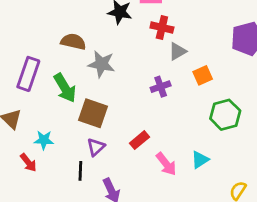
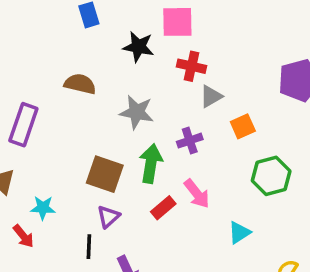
gray star: (101, 64) -> (137, 112), moved
green arrow: (65, 88) -> (151, 164), moved, turned -140
pink arrow: (166, 164) -> (197, 194), moved

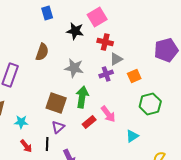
pink square: (177, 22) -> (97, 17), turned -30
brown semicircle: (80, 84) -> (42, 52), turned 96
purple cross: (190, 141) -> (106, 74), moved
red arrow: (23, 236) -> (26, 146), moved

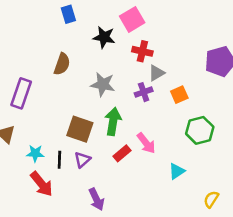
black line: (47, 144) -> (59, 160), moved
red arrow: (26, 146) -> (42, 184), size x1.5

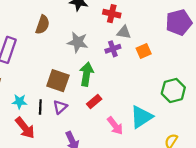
gray triangle: (156, 73) -> (124, 32), turned 40
green hexagon: (200, 130) -> (173, 91), moved
pink arrow: (146, 143) -> (115, 126), moved
cyan triangle: (177, 171) -> (141, 117), size x1.6

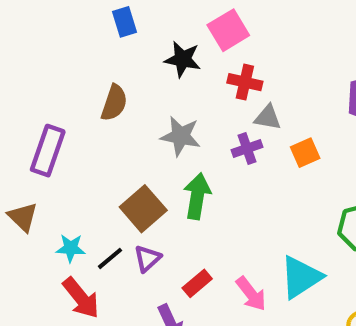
brown square: (58, 81) -> (143, 209), turned 30
red rectangle: (94, 102) -> (197, 283), moved
black line: (40, 107) -> (110, 258), turned 48

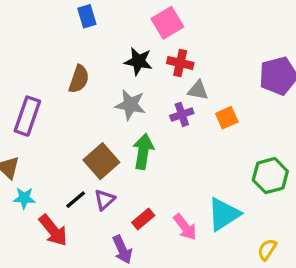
black star: (183, 59) -> (138, 61), moved
cyan star: (71, 248) -> (24, 198), moved

